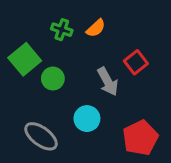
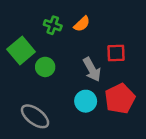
red square: (136, 62) -> (116, 53), turned 36
cyan circle: (87, 119) -> (86, 101), moved
red pentagon: (140, 138) -> (120, 99), moved

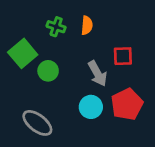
orange semicircle: (82, 24) -> (87, 25), turned -42

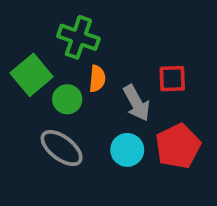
orange semicircle: (87, 25) -> (97, 79), moved
green cross: (56, 27) -> (78, 37), size x1.5
gray ellipse: (37, 123) -> (62, 148), moved

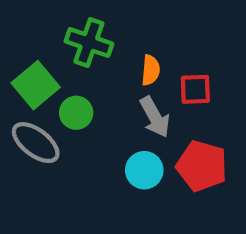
orange semicircle: (97, 79) -> (151, 70), moved
red pentagon: (178, 146) -> (202, 166), turned -30
gray ellipse: (62, 148) -> (36, 143), moved

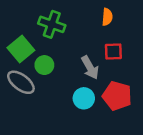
orange semicircle: (151, 70) -> (107, 17), moved

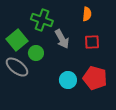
gray arrow: (90, 68) -> (62, 39), moved

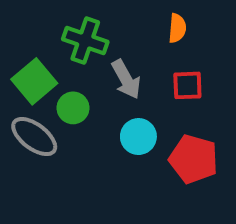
cyan circle: (68, 80) -> (138, 137), moved

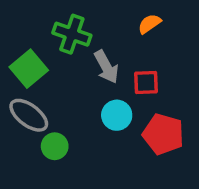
orange semicircle: (177, 28) -> (149, 24), turned -130
red square: (187, 85) -> (146, 82), moved
green circle: (73, 108) -> (55, 146), moved

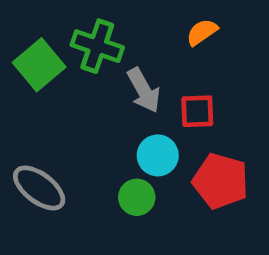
green square: (29, 69) -> (39, 65), moved
gray ellipse: (29, 115) -> (39, 188), moved
green circle: (55, 146) -> (137, 197), moved

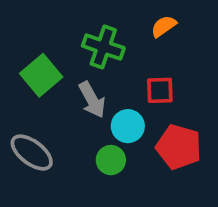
green cross: (97, 46) -> (103, 47), moved
green square: (39, 65) -> (41, 75), moved
gray arrow: (144, 90) -> (92, 100), moved

